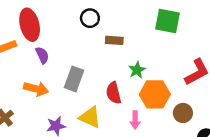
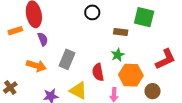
black circle: (90, 18) -> (92, 12), moved
brown rectangle: (114, 40) -> (121, 32), moved

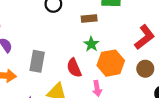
brown circle: (153, 91) -> (145, 69), moved

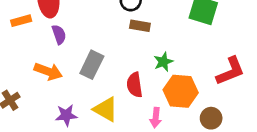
brown rectangle: (89, 18) -> (140, 26), moved
brown circle: (145, 69) -> (211, 118), moved

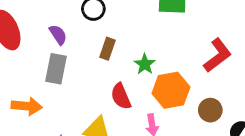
brown rectangle: (140, 26) -> (107, 49), moved, turned -66
purple semicircle: (59, 34) -> (58, 35), moved
gray rectangle: (92, 65) -> (56, 69), moved

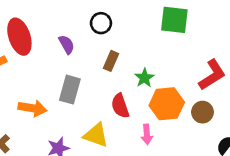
gray rectangle: (56, 69) -> (70, 90), moved
brown circle: (210, 110) -> (202, 112), moved

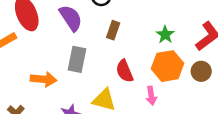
purple semicircle: (67, 44) -> (71, 18), size x1.5
green star: (144, 78) -> (165, 35), moved

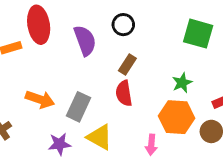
gray rectangle: (77, 59) -> (78, 107), moved
red semicircle: (125, 71) -> (124, 93), moved

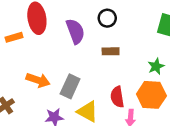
brown rectangle: (127, 65) -> (111, 51), turned 56
red semicircle: (124, 93) -> (117, 97), moved

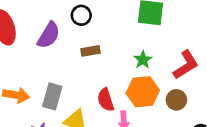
purple semicircle: (75, 31) -> (49, 35), turned 60

